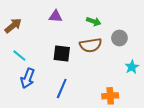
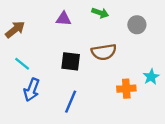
green arrow: (94, 21) -> (100, 13), moved
gray circle: (119, 38) -> (137, 25), moved
orange cross: (110, 96) -> (126, 89), moved

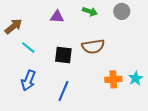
gray circle: (137, 25) -> (122, 11), moved
cyan line: (22, 64) -> (28, 48), moved
cyan star: (151, 77) -> (136, 78), moved

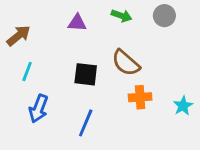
brown semicircle: (93, 46) -> (126, 63), turned 50
cyan line: (28, 48) -> (27, 71), moved, turned 72
orange cross: (113, 79) -> (140, 97), moved

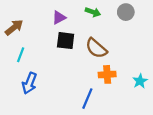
purple triangle: (77, 23) -> (59, 18), turned -32
black square: (86, 74) -> (66, 41), moved
blue line: (86, 123) -> (87, 99), moved

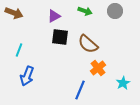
brown arrow: (14, 27) -> (14, 13), moved, turned 60
orange cross: (107, 74) -> (98, 68), turned -35
cyan star: (140, 81) -> (123, 83), moved

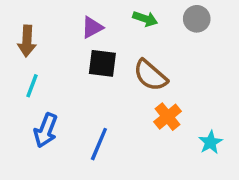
brown arrow: (14, 13) -> (27, 41), moved, turned 72
blue line: (80, 90) -> (99, 144), moved

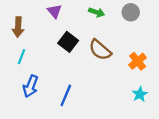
purple triangle: (92, 27) -> (54, 11), moved, turned -42
black square: (102, 63) -> (68, 42), turned 30
orange cross: (168, 117) -> (138, 61), moved

